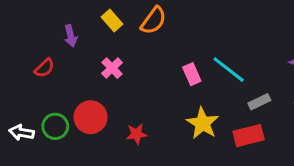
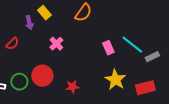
yellow rectangle: (112, 20) -> (44, 13), moved
gray rectangle: (259, 102) -> (152, 57), moved

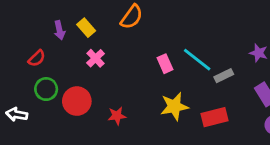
yellow rectangle: (44, 13) -> (86, 28), moved
yellow star: (115, 80) -> (174, 106), turned 30
green circle: (19, 82) -> (46, 89), moved

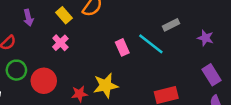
yellow rectangle: (86, 28) -> (64, 15), moved
gray rectangle: (224, 76) -> (171, 25), moved
yellow star: (174, 106) -> (106, 86), moved

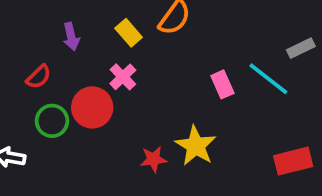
red circle: (44, 81) -> (92, 107), moved
yellow star: (106, 86) -> (196, 146), turned -30

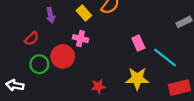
pink cross: (123, 77) -> (80, 39), turned -32
cyan line: (268, 79) -> (165, 58), moved
yellow star: (196, 146) -> (137, 79), moved, turned -30

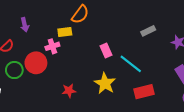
yellow rectangle: (84, 13) -> (65, 32), moved, turned -56
pink cross: (80, 39) -> (52, 46), turned -32
yellow star: (137, 79) -> (105, 83), turned 30

